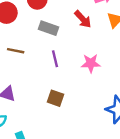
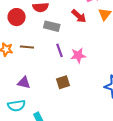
pink star: (91, 63) -> (78, 55), moved
brown square: (55, 98) -> (63, 82), turned -32

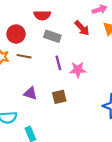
red circle: (17, 17) -> (16, 34), moved
purple triangle: (24, 83) -> (30, 93), moved

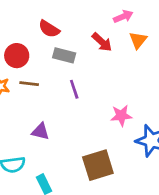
red semicircle: (42, 15) -> (49, 29), turned 35
pink star: (78, 70) -> (121, 116), moved
brown square: (59, 97) -> (98, 165), moved, size x1.6

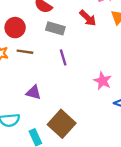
pink star: (121, 116) -> (103, 81), turned 30
brown square: (98, 165) -> (62, 124), moved, turned -32

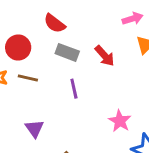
red arrow: (88, 18) -> (105, 56), moved
purple triangle: (34, 93) -> (34, 129), turned 35

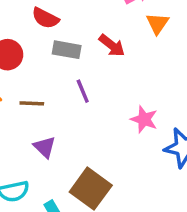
brown line: (28, 78) -> (32, 103), moved

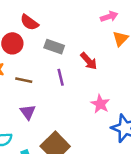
red semicircle: (45, 18) -> (29, 22), moved
red arrow: (112, 45) -> (89, 61), moved

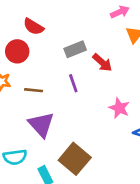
gray rectangle: (54, 47) -> (75, 49), moved, turned -36
purple triangle: (28, 112) -> (41, 125), size x1.5

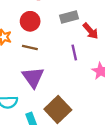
red circle: (17, 51) -> (30, 21), moved
purple line: (73, 83) -> (74, 52), moved

